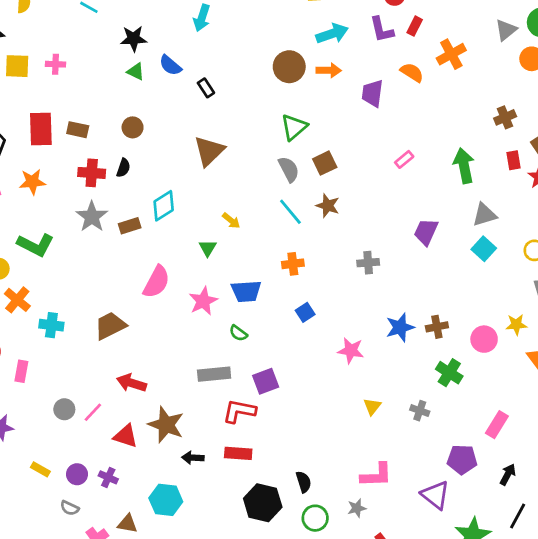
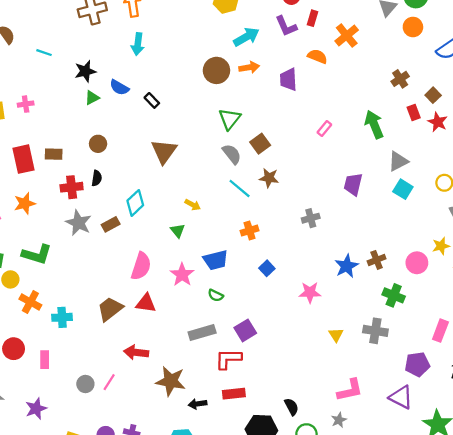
green triangle: (136, 72) -> (92, 98), turned -42
gray cross: (420, 411) -> (375, 331), size x1.5
red triangle: (126, 436) -> (146, 303), moved

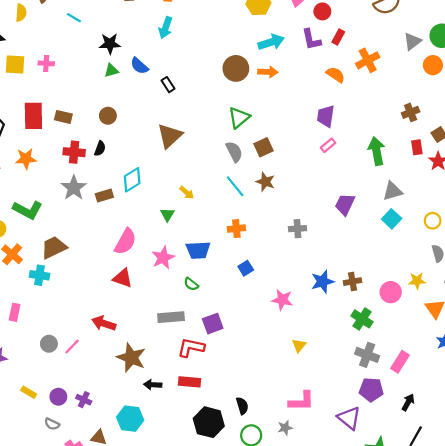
purple trapezoid: (288, 79) -> (326, 116), moved
brown trapezoid: (110, 309) -> (54, 247), moved
gray cross: (375, 331) -> (367, 355), moved

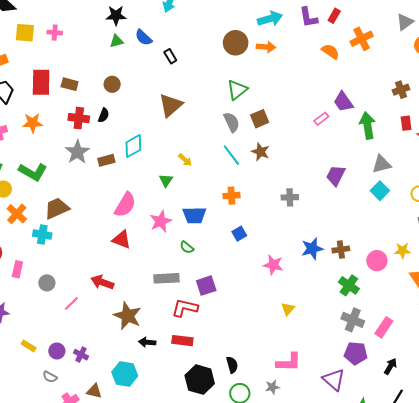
purple trapezoid: (326, 116) -> (343, 102), moved, turned -45
gray circle: (49, 344) -> (47, 283), moved

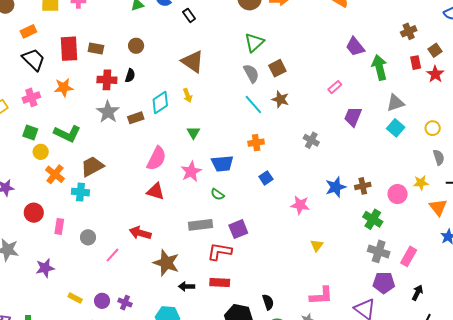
brown triangle: (171, 105) -> (193, 62), turned -40
pink rectangle: (321, 119) -> (335, 87), moved
yellow arrow: (185, 160) -> (188, 95), moved, turned 32
gray cross: (290, 197) -> (311, 140), turned 35

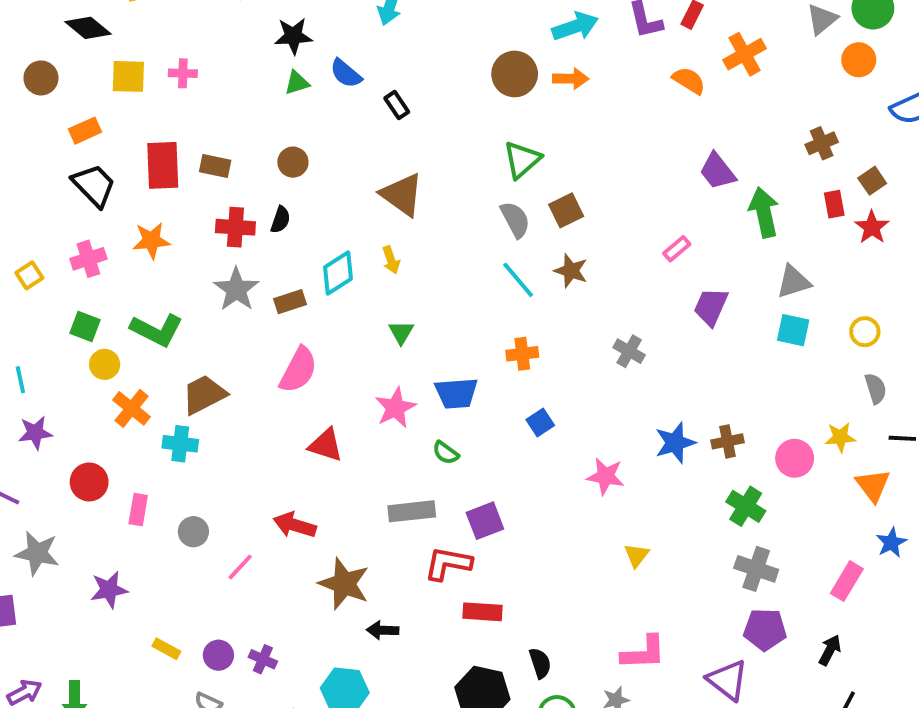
cyan square: (396, 128) -> (793, 330), turned -30
pink semicircle: (157, 158) -> (298, 370), moved
pink rectangle: (409, 256) -> (847, 581), moved
red rectangle: (220, 282) -> (482, 612), moved

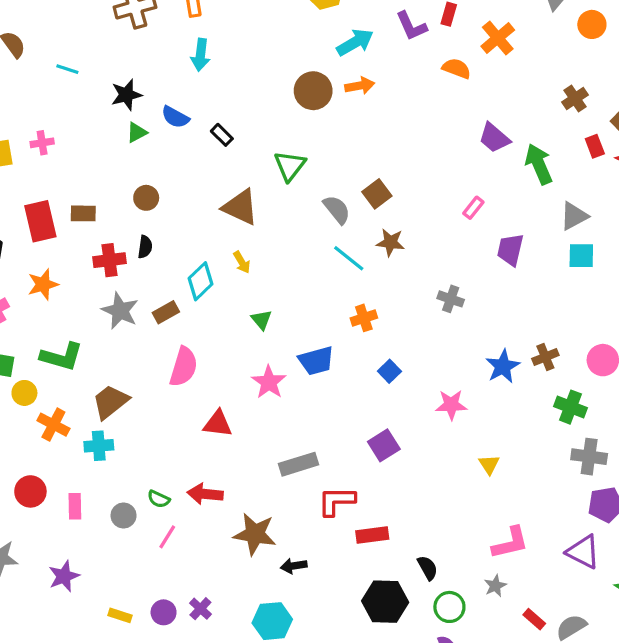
green triangle: (522, 160) -> (290, 166), moved
green semicircle: (446, 453) -> (159, 499), moved
purple square: (485, 521) -> (384, 445), moved
purple cross: (263, 659) -> (200, 609), turned 30

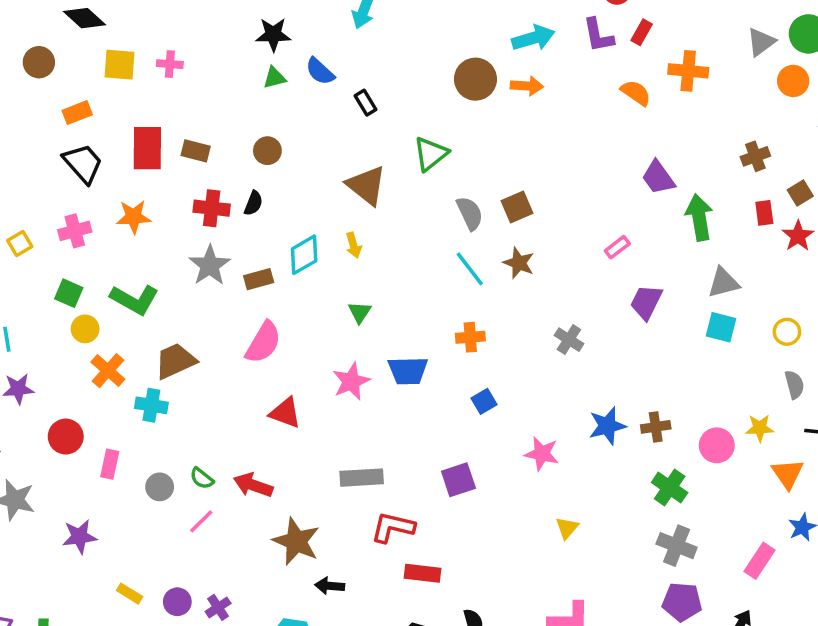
orange cross: (498, 38) -> (688, 71), turned 32

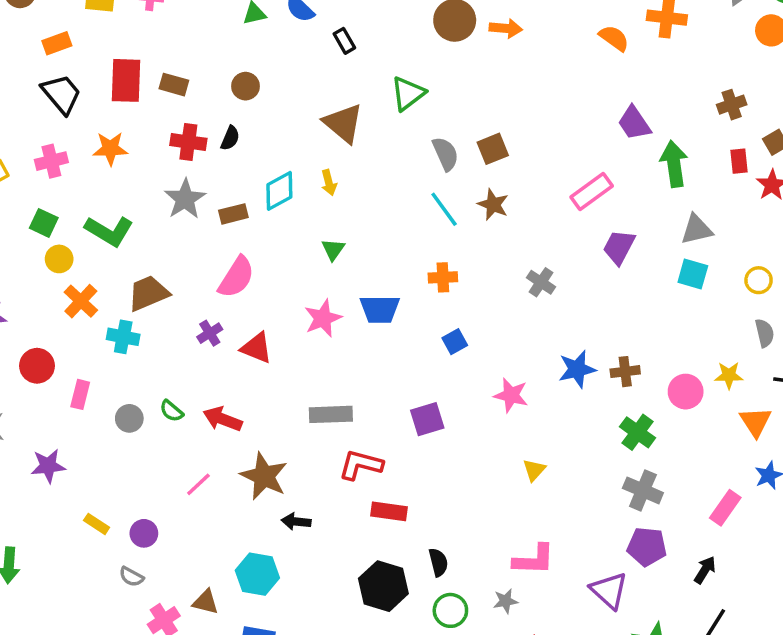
pink rectangle: (617, 247) -> (592, 191), size x1.6
pink line: (201, 521) -> (198, 484), moved
purple cross: (218, 607) -> (210, 333), moved

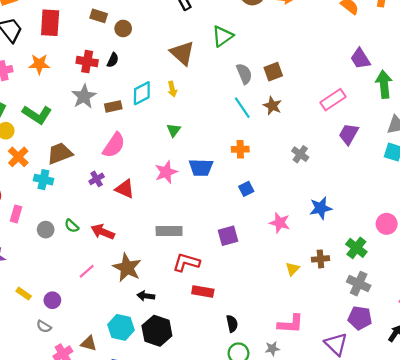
brown rectangle: (174, 85) -> (99, 16), moved
brown cross: (625, 372) -> (320, 259), moved
black hexagon: (383, 586) -> (157, 331), moved

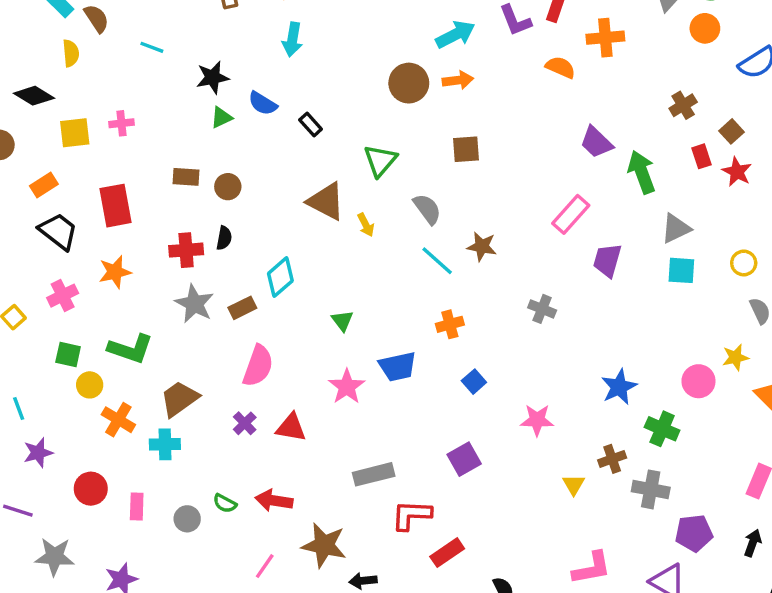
brown square: (273, 72) -> (466, 149), moved, turned 30
yellow arrow: (172, 89) -> (366, 225), moved
blue star: (321, 208) -> (619, 387), moved
gray cross: (359, 284) -> (651, 489), moved
red rectangle: (203, 291) -> (447, 553), turned -30

